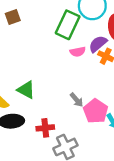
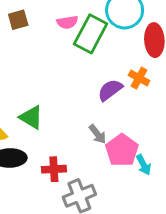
purple semicircle: (98, 44) -> (110, 90), moved
pink semicircle: (78, 52) -> (67, 22), moved

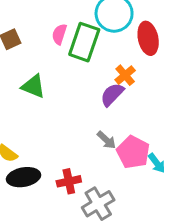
pink semicircle: (67, 22) -> (59, 34), turned 126
orange cross: (139, 78) -> (125, 75), moved, turned 30
green triangle: (31, 117) -> (33, 86), moved

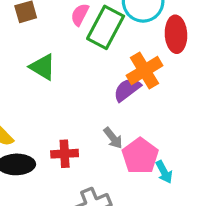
orange cross: (125, 75) -> (145, 71), size x1.5
red cross: (69, 181) -> (65, 154), moved

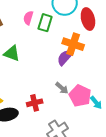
green rectangle: (106, 27) -> (45, 23), size x0.7
orange cross: (145, 71) -> (73, 44), turned -30

